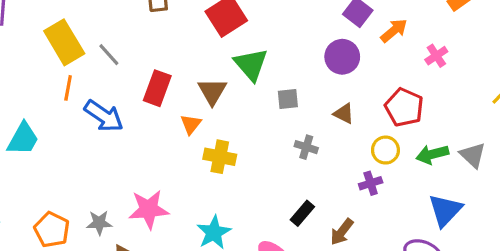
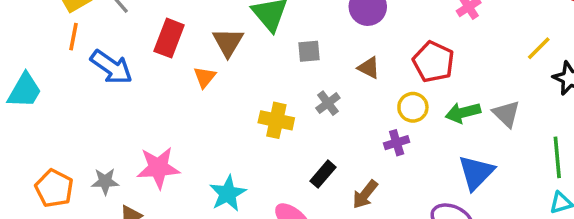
gray cross: (306, 147) -> (328, 103), turned 35
yellow cross: (220, 157) -> (276, 120), moved

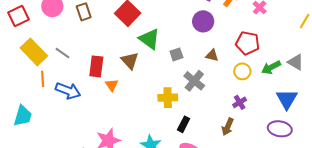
orange triangle: (205, 77) -> (112, 85), moved
gray cross: (328, 103) -> (194, 81), size x1.5
purple cross: (397, 143) -> (240, 102), moved
black rectangle: (323, 174) -> (184, 124), moved

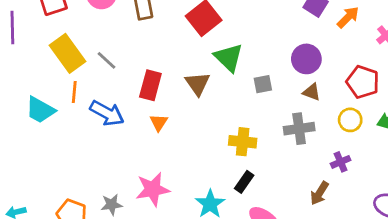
purple circle: (203, 21) -> (306, 59), moved
gray cross: (194, 81) -> (299, 129), moved, turned 35
orange triangle: (112, 85) -> (159, 122), moved
cyan trapezoid: (23, 116) -> (40, 110), moved, turned 95
black rectangle: (184, 124) -> (244, 182), moved

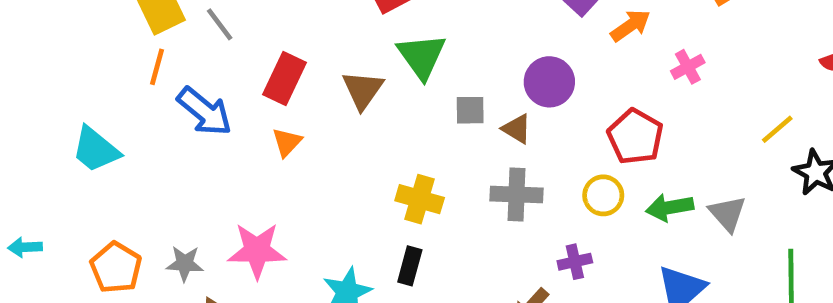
brown triangle: (312, 92) -> (517, 129), moved
cyan trapezoid: (40, 110) -> (96, 150), moved
black rectangle: (244, 182) -> (410, 266), turned -30

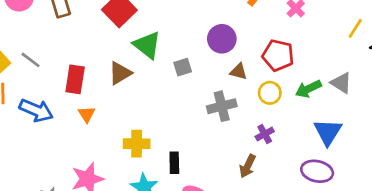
brown triangle: (363, 90) -> (120, 73), turned 40
brown triangle: (517, 129) -> (239, 72), moved
yellow cross: (420, 199) -> (137, 144), moved

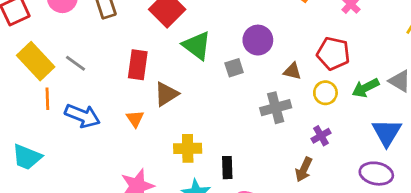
purple circle: (222, 39) -> (258, 40), moved
brown triangle: (120, 73) -> (166, 94), moved
red rectangle: (75, 79) -> (138, 65), moved

